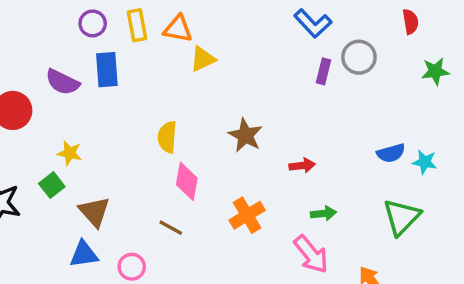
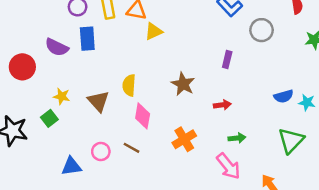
purple rectangle: (323, 71) -> (227, 60), moved
brown triangle: (94, 212) -> (98, 101), moved
pink circle: (132, 267) -> (101, 152), moved

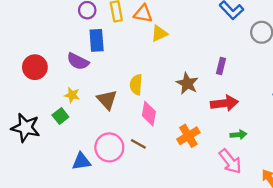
purple semicircle: (57, 47) -> (78, 61), moved
purple rectangle: (227, 60) -> (221, 66), moved
red arrow: (222, 105) -> (224, 103), size x1.6
pink circle: (101, 152) -> (109, 147), size x1.6

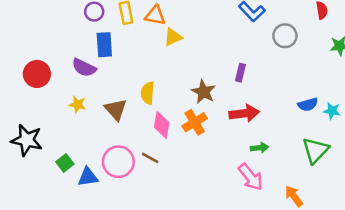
green square: (60, 116) -> (65, 163), moved
orange cross: (188, 136) -> (195, 122), moved

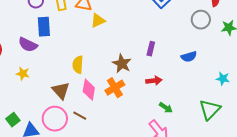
gray circle: (285, 36) -> (201, 20), moved
blue semicircle: (308, 104) -> (189, 57), moved
brown triangle: (116, 110) -> (61, 91), moved
red arrow: (244, 113) -> (154, 81), size x0.7
green arrow: (260, 148) -> (166, 108), turned 40

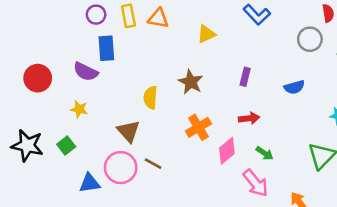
yellow triangle: (98, 21) -> (206, 34), moved
brown star: (122, 64) -> (191, 82), moved
pink diamond: (89, 90) -> (227, 151), moved, turned 40
green square: (13, 120) -> (66, 146), moved

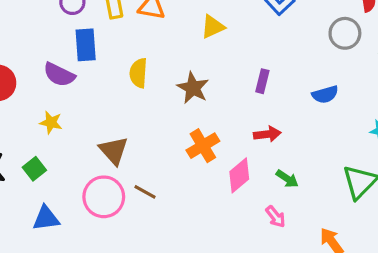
yellow semicircle: (150, 98) -> (138, 73), moved
blue triangle: (90, 183) -> (46, 218), moved
pink arrow: (255, 183) -> (276, 217), size x0.6

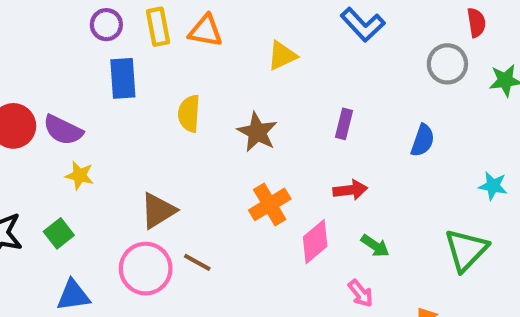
purple semicircle: (59, 75) -> (63, 130), moved
blue semicircle: (325, 94) -> (423, 140), turned -55
brown triangle: (114, 151) -> (158, 211), turned 40

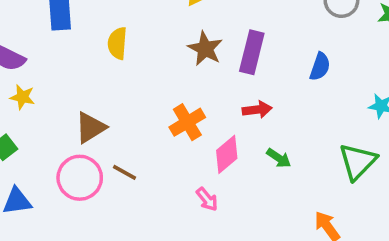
purple rectangle: (344, 124) -> (252, 52), size x1.6
brown star: (257, 132) -> (205, 49), moved
pink arrow: (361, 293) -> (207, 199), moved

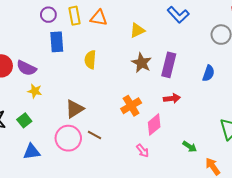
green arrow: (279, 158) -> (190, 147), moved

